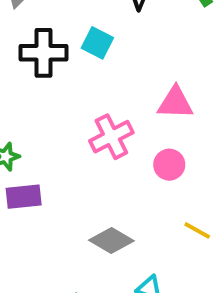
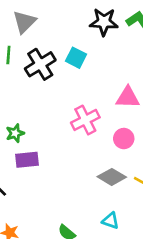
black cross: (44, 53) -> (40, 64), turned -32
gray diamond: (111, 240) -> (112, 177), moved

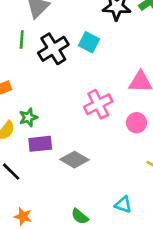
gray diamond: (112, 177) -> (74, 160), moved

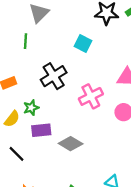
black cross: (53, 49) -> (54, 76), moved

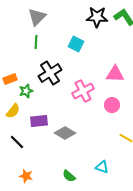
green line: (25, 41) -> (36, 42), moved
green star: (31, 108) -> (26, 91), moved

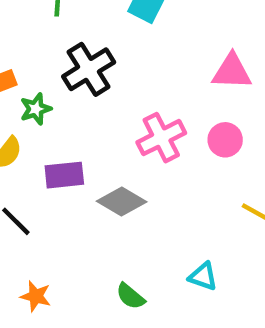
pink cross: (83, 91) -> (161, 138), moved

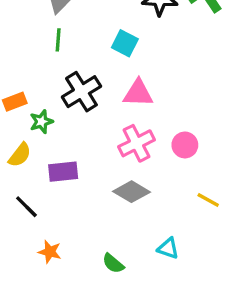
pink triangle: (232, 72) -> (138, 93), moved
gray diamond: (122, 201) -> (131, 192), moved
orange star: (36, 296) -> (50, 252), moved

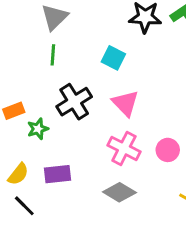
pink triangle: (138, 93) -> (125, 103), turned 44
pink cross: (137, 143) -> (124, 148), turned -36
yellow semicircle: (20, 155) -> (18, 174), moved

